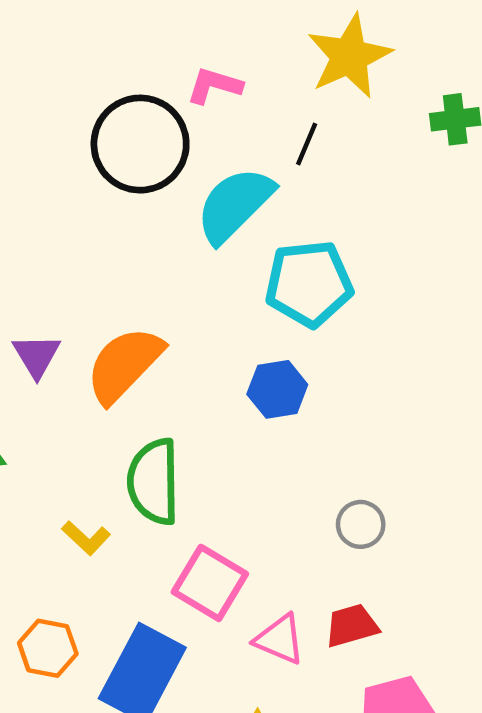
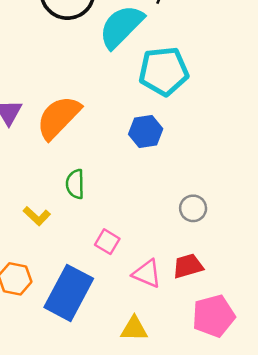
green semicircle: (154, 482) -> (75, 184), size x0.6
pink square: (210, 583) -> (107, 242), size x0.6

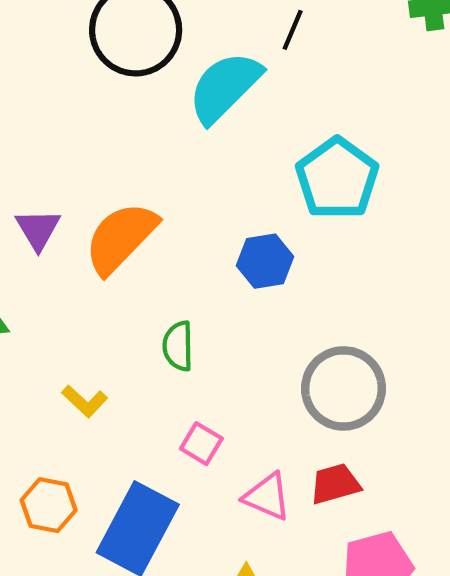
cyan pentagon: (164, 71) -> (337, 178), moved, turned -30
green semicircle: (75, 184) -> (178, 346), moved
gray circle: (193, 208) -> (344, 388), size x1.8

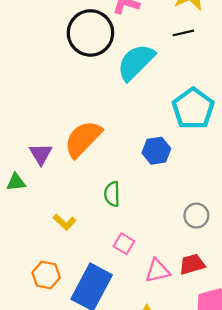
black line: (293, 30) -> (183, 33), moved, turned 54
purple triangle: (38, 229) -> (41, 154), moved
gray circle: (344, 388) -> (196, 216), size x0.6
pink triangle: (267, 497) -> (157, 271), turned -36

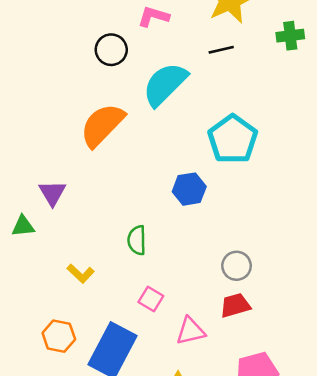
black circle: (90, 33) -> (111, 50), size x0.6
orange semicircle: (83, 139) -> (102, 125), moved
red trapezoid: (192, 264) -> (235, 305), moved

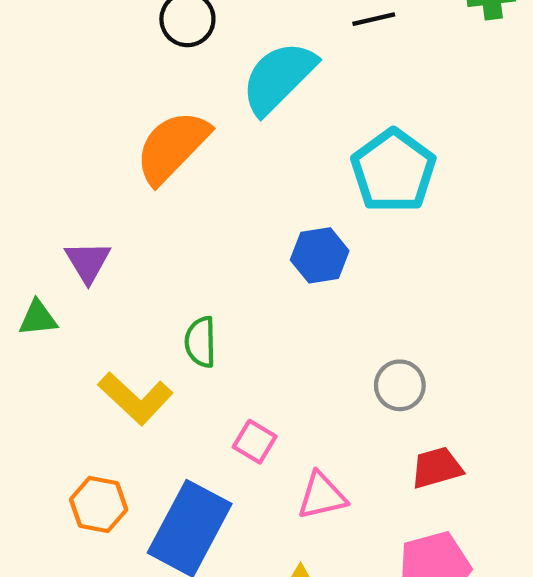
green semicircle: (137, 240) -> (200, 342), moved
yellow L-shape: (81, 273) -> (135, 398), size x1.6
red trapezoid: (235, 305) -> (437, 468), moved

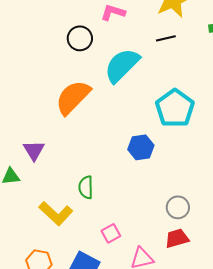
pink square: (255, 442) -> (111, 233), turned 30
red trapezoid: (437, 468) -> (177, 238), moved

